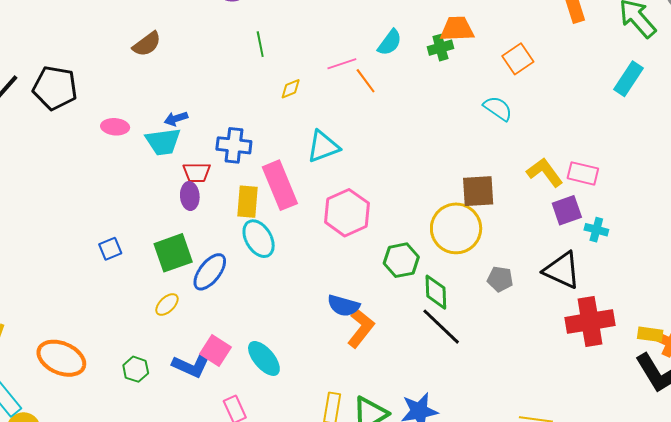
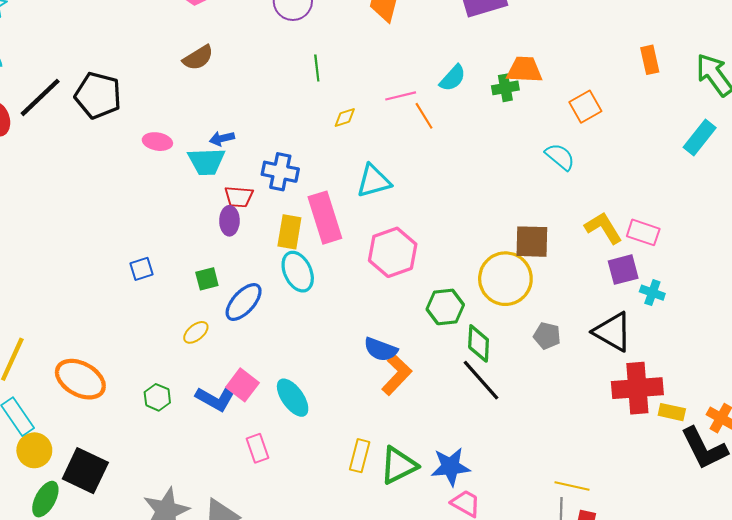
green square: (173, 253) -> (207, 279), size x0.6
yellow rectangle: (650, 334) -> (672, 412), moved

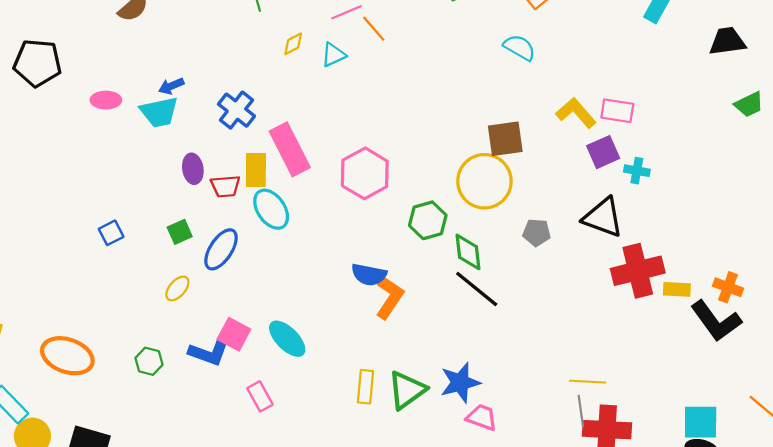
blue cross: (280, 172) -> (236, 110), turned 36
cyan triangle: (374, 181) -> (333, 55), moved, size x0.7
red trapezoid: (239, 197) -> (225, 186), moved

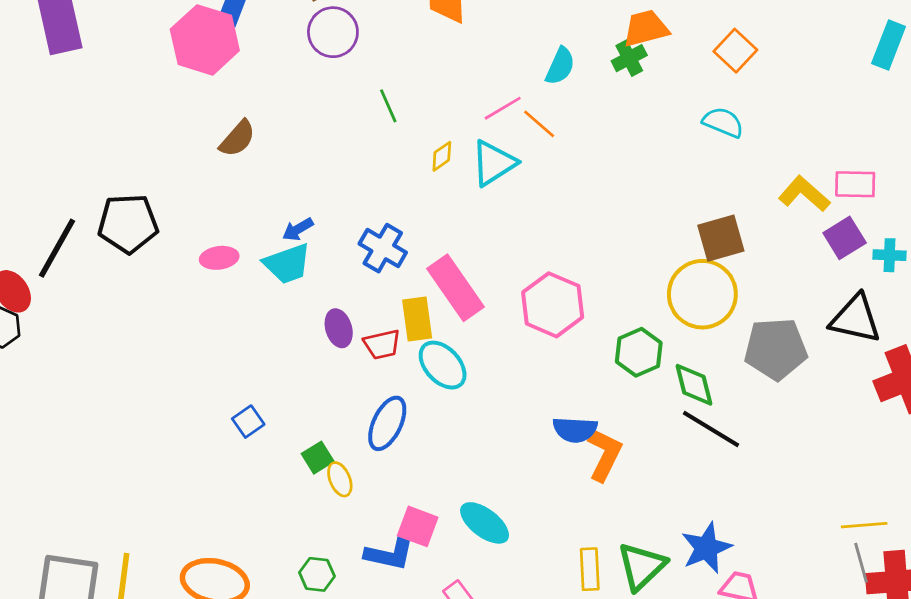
cyan triangle: (333, 55) -> (494, 163), size x1.5
green square: (180, 232) -> (318, 458), moved
gray pentagon: (537, 232) -> (776, 349), size x1.8
yellow ellipse: (177, 288) -> (340, 479), turned -56

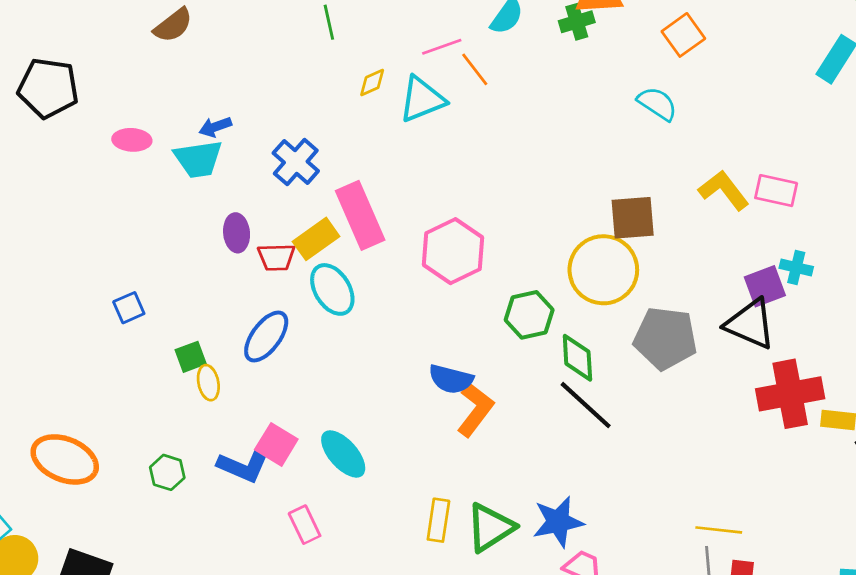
purple square: (845, 238) -> (765, 286), moved
yellow rectangle: (417, 319) -> (316, 239), turned 51

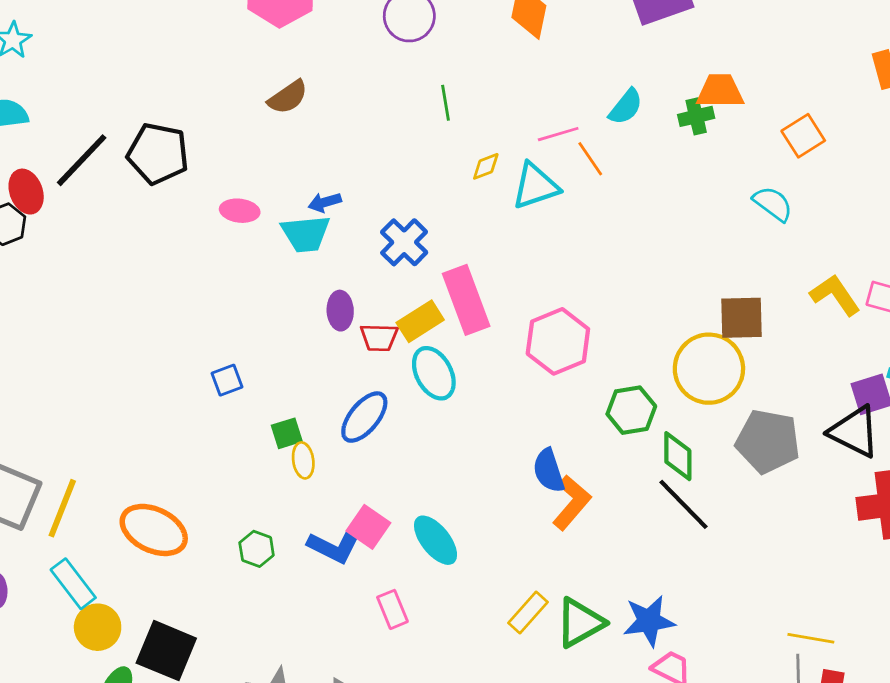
blue semicircle: (451, 379) -> (549, 471), turned 54
yellow rectangle: (438, 520) -> (528, 613), turned 30

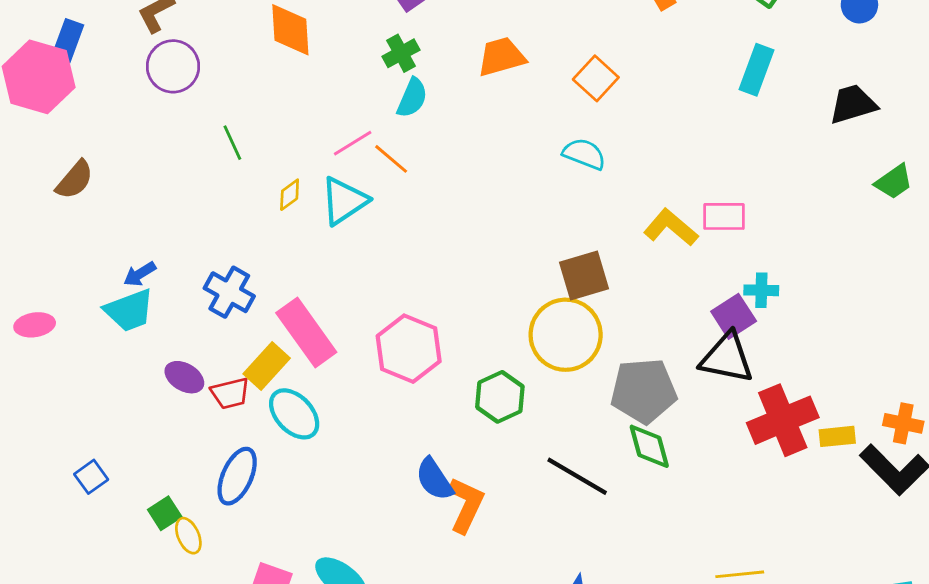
green cross: (696, 116) -> (401, 53), moved
pink ellipse: (240, 211) -> (35, 325), moved
purple ellipse: (340, 311) -> (184, 377), turned -42
green diamond: (678, 456) -> (649, 446), moved

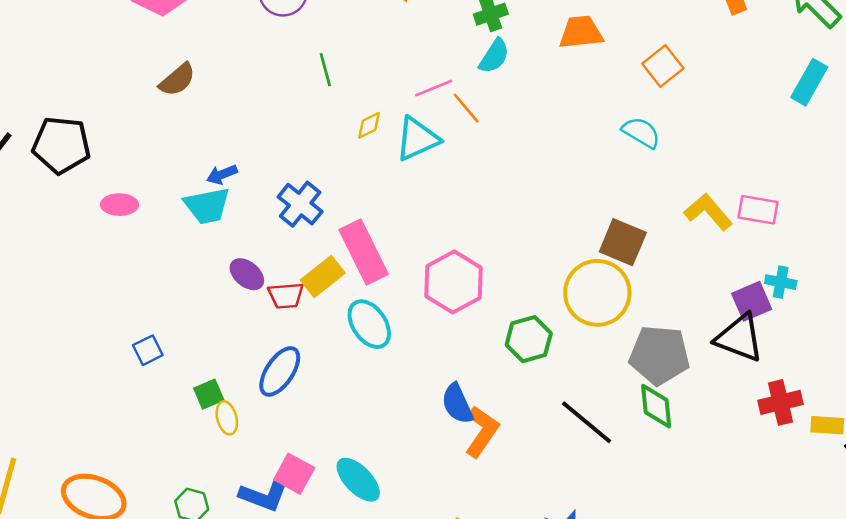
brown square: (584, 276) -> (623, 242), turned 30
cyan ellipse: (294, 414) -> (369, 324), moved
red cross: (783, 420) -> (780, 402), size x0.7

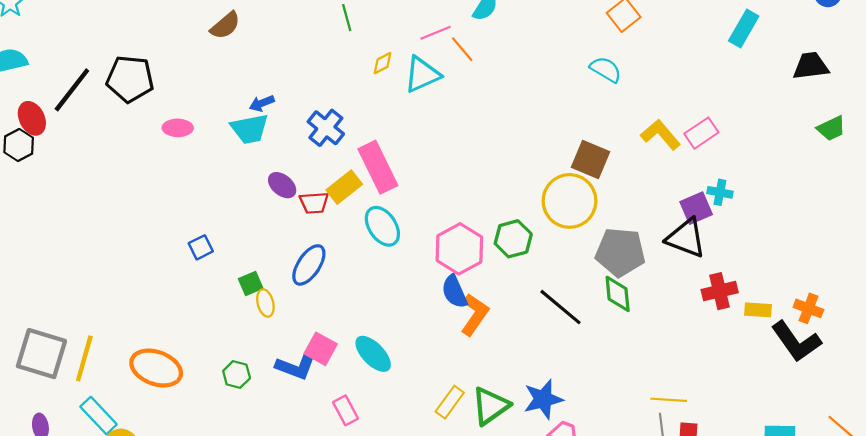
pink rectangle: (758, 210) -> (701, 133), turned -44
pink hexagon: (454, 282) -> (459, 249), moved

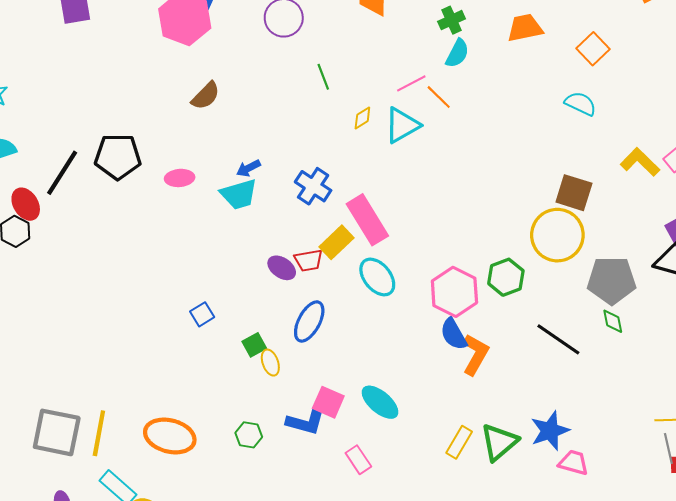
pink ellipse: (178, 128) -> (180, 178), moved
purple ellipse: (282, 185) -> (282, 268), moved
green diamond: (618, 294) -> (613, 321), size x0.7

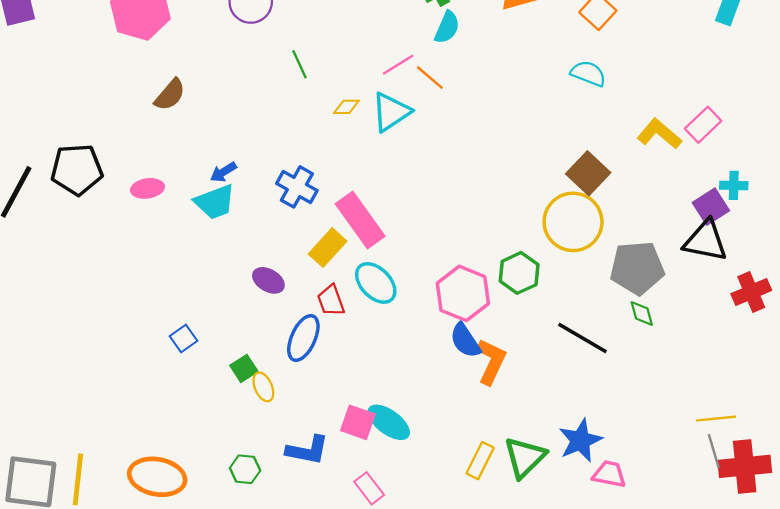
yellow diamond: (362, 118) -> (346, 107), turned 35
brown square: (574, 193) -> (588, 173), turned 30
red trapezoid: (308, 260) -> (331, 301), moved, turned 84
pink square: (328, 402) -> (358, 422), moved

